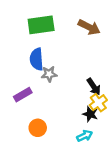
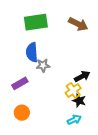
black arrow: (94, 87) -> (82, 76), turned -84
yellow cross: (98, 103) -> (73, 90), moved
orange circle: (38, 128) -> (22, 113), moved

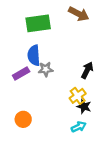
brown arrow: (78, 24) -> (79, 14), moved
black arrow: (82, 76) -> (87, 70), moved, turned -35
purple rectangle: (20, 83) -> (21, 73), moved

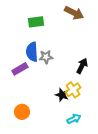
green rectangle: (38, 23) -> (36, 22), size x0.7
gray star: (46, 69) -> (46, 57), moved
black star: (84, 107) -> (62, 95), moved

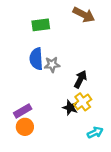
black arrow: (82, 66) -> (80, 79), moved
purple rectangle: (20, 69) -> (23, 111), moved
cyan arrow: (74, 119) -> (95, 132), moved

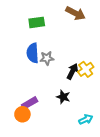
yellow cross: (83, 102) -> (86, 69), moved
purple rectangle: (23, 111) -> (30, 103), moved

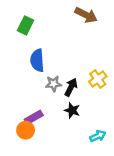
green rectangle: (37, 22) -> (26, 25), moved, turned -56
gray star: (47, 58) -> (53, 84), moved
black arrow: (72, 71) -> (71, 87), moved

